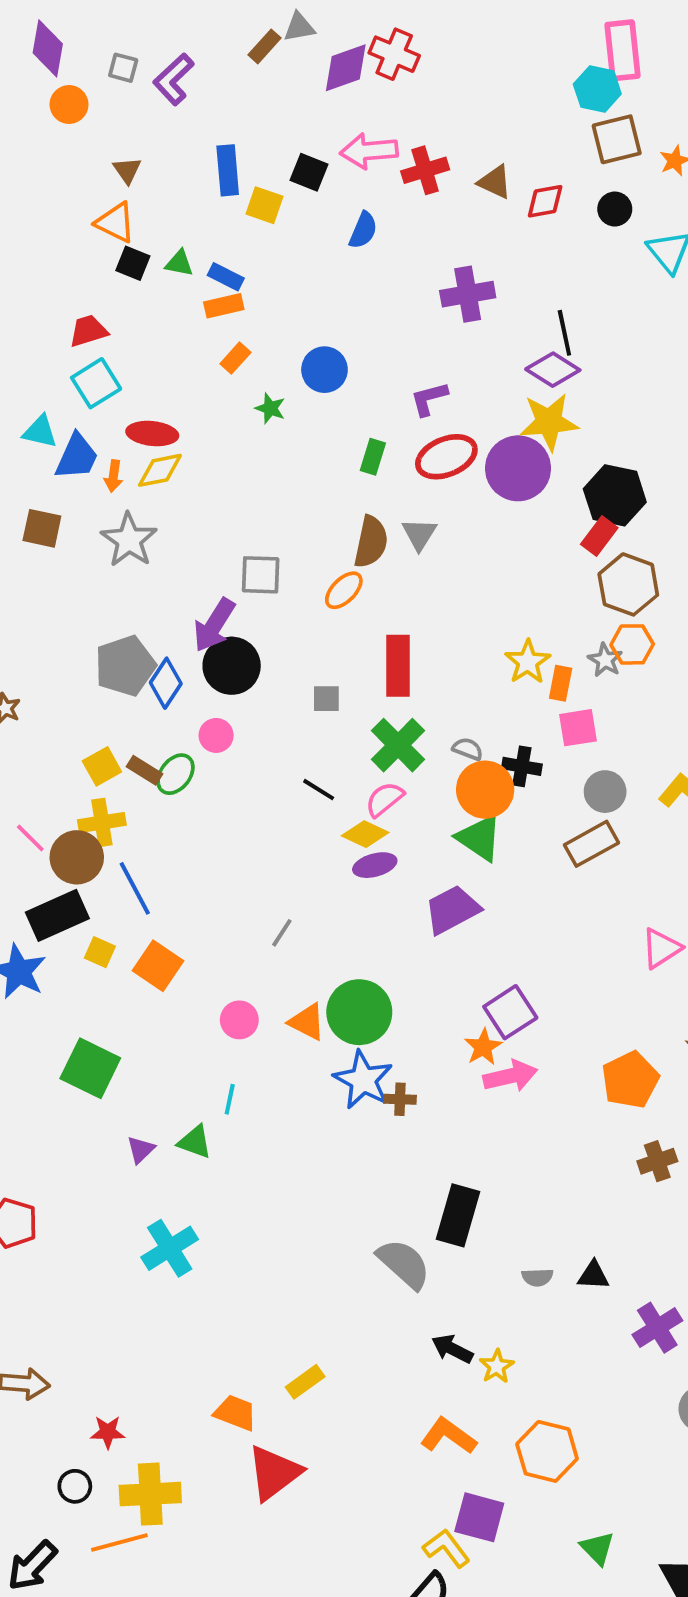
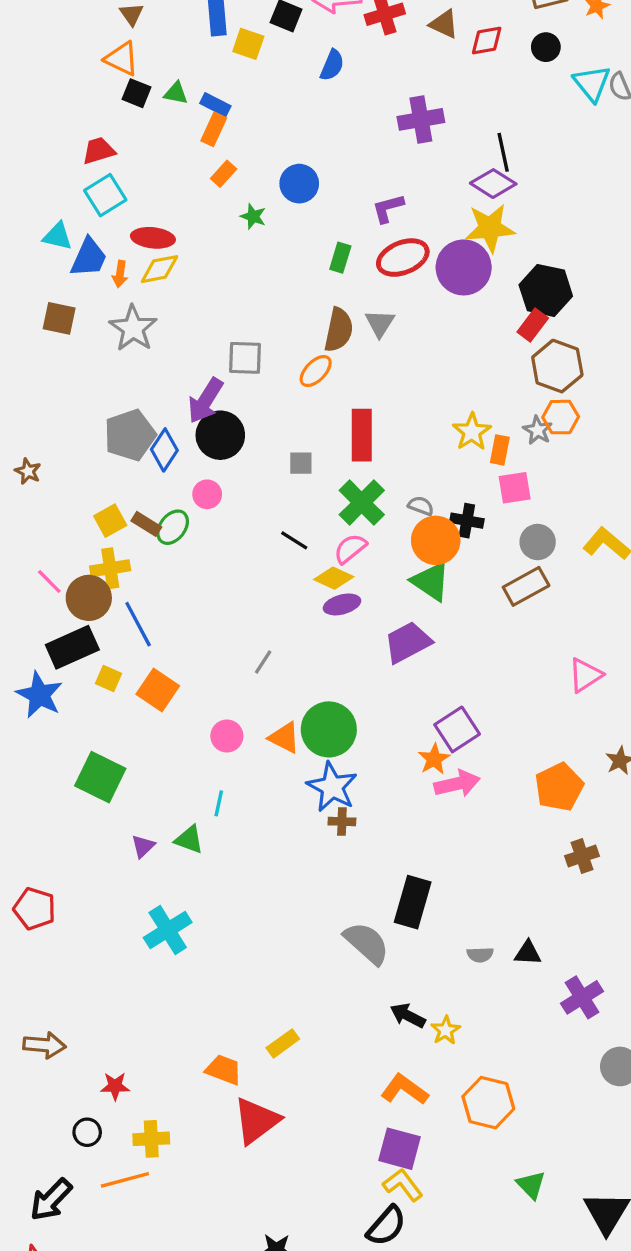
orange rectangle: (224, 306) -> (214, 129), turned -52
brown cross: (400, 1099) -> (342, 821), moved
yellow cross: (150, 1494) -> (151, 1139), size x0.7
purple square: (479, 1517) -> (400, 1149), moved

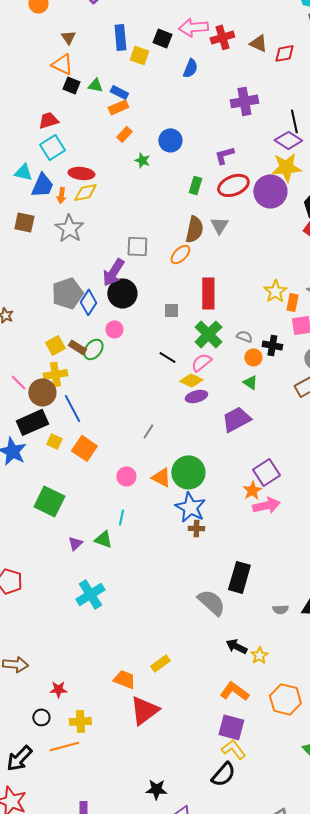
orange rectangle: (214, 129) -> (118, 107), turned 42
orange circle: (436, 540) -> (253, 357), size x0.6
green triangle: (431, 581) -> (250, 382), size x0.6

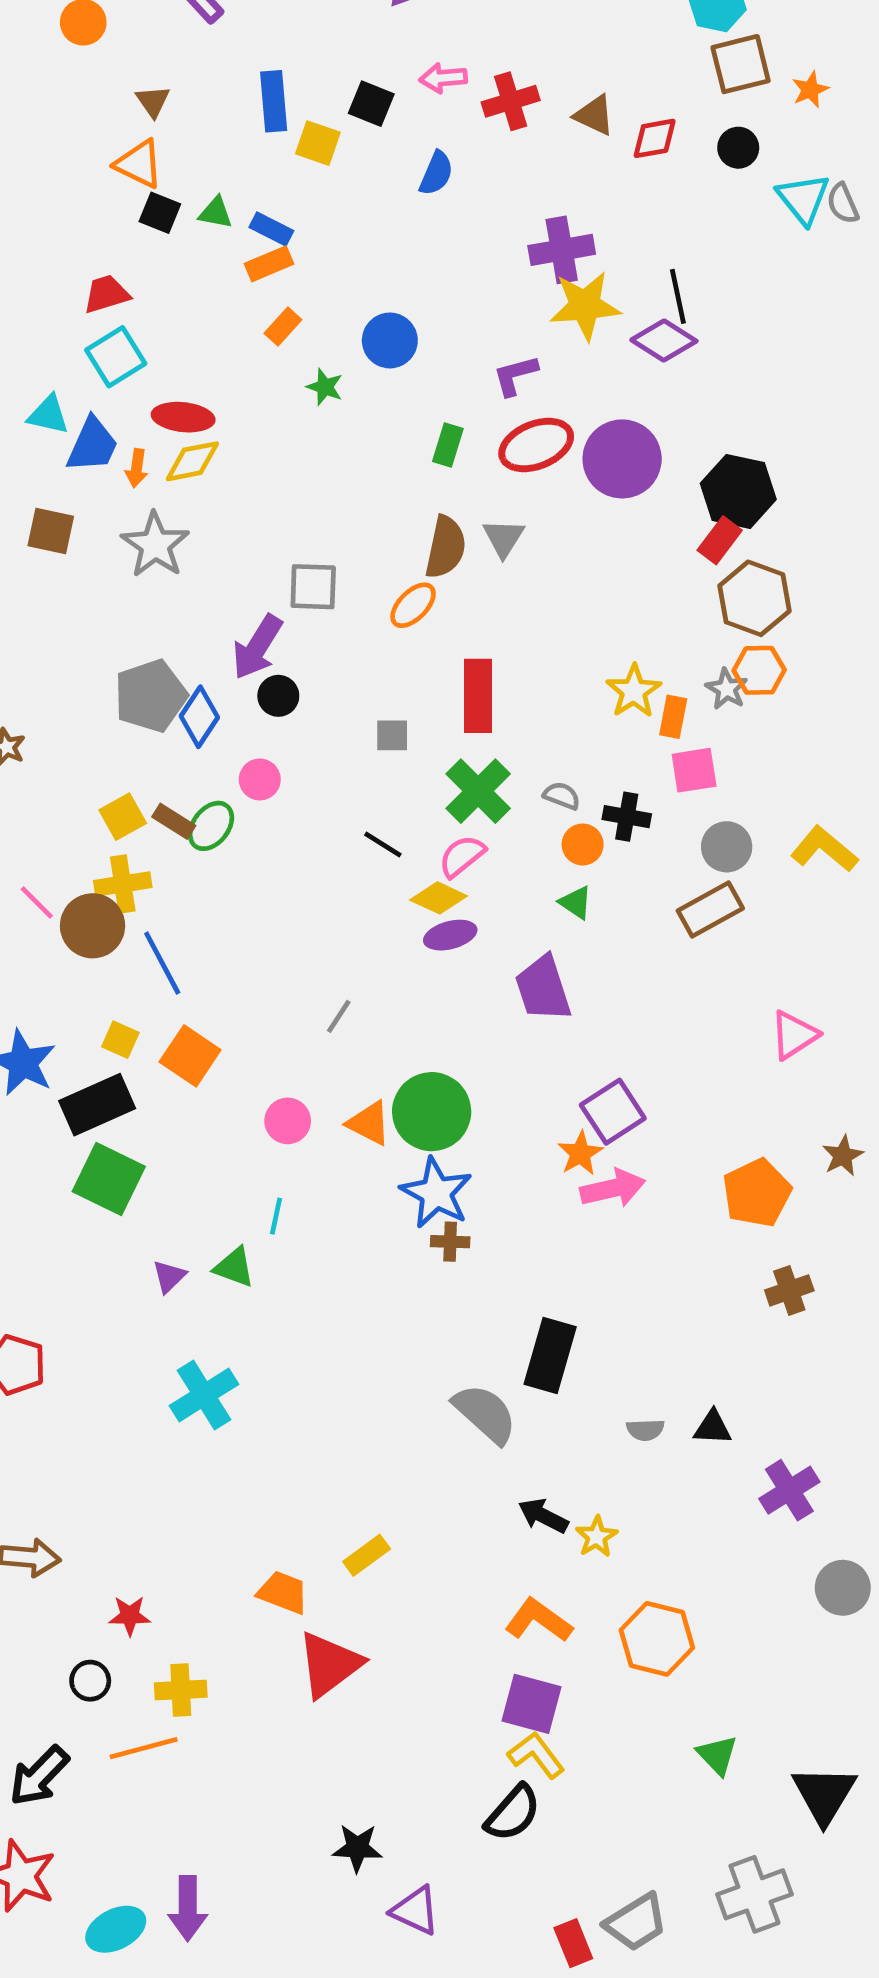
pink arrow: (193, 27) -> (443, 78), size x0.7
yellow star: (286, 167) -> (585, 306), moved
black circle: (122, 293) -> (278, 696), size x0.6
purple trapezoid: (236, 419) -> (543, 989), turned -80
black rectangle: (32, 422) -> (97, 1105), moved

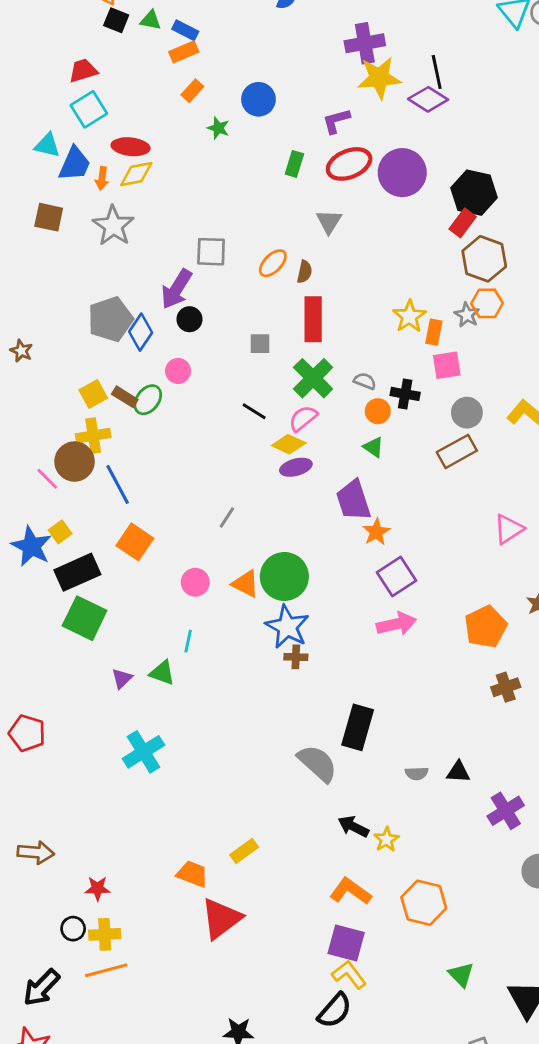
brown semicircle: (446, 547) -> (304, 272), moved, size x0.6
pink line: (37, 903) -> (47, 479), moved
yellow square: (120, 1040) -> (60, 532), moved, turned 30
orange star: (580, 1153) -> (376, 532), moved
yellow cross: (181, 1690) -> (105, 934), moved

